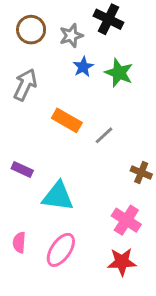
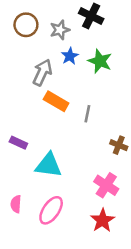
gray arrow: (25, 85) -> (42, 72), moved
gray line: (104, 135) -> (87, 114), turned -36
red star: (122, 262) -> (102, 220), turned -30

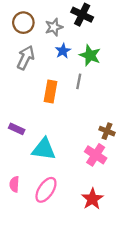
gray arrow: (42, 72) -> (26, 58), moved
orange rectangle: (56, 101) -> (50, 92), turned 70
gray line: (87, 114) -> (79, 81), moved
pink cross: (106, 185) -> (96, 155), moved

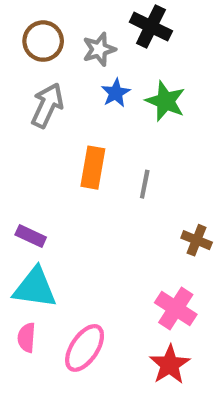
gray line: (79, 81) -> (145, 184), moved
cyan triangle: (44, 149) -> (35, 288), moved
pink cross: (96, 155) -> (176, 309), moved

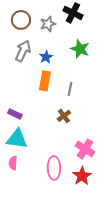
blue star: (116, 93) -> (46, 57), moved
brown cross: (197, 240) -> (64, 116), moved, turned 32
pink ellipse: (85, 348) -> (54, 168), moved, turned -35

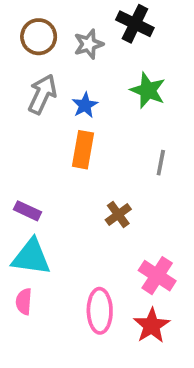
gray line: (70, 89) -> (161, 163), moved

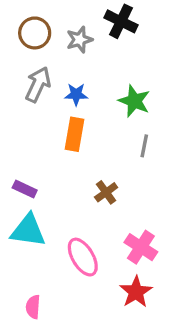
green star: (148, 90) -> (134, 101), moved
blue star: (85, 105) -> (76, 94), turned 30
pink semicircle: (24, 302) -> (33, 307), moved
pink ellipse: (100, 311) -> (83, 257), moved, turned -30

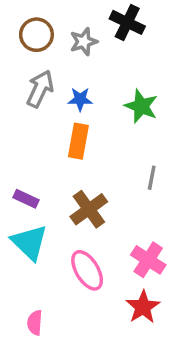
gray line: (144, 146) -> (152, 178), moved
brown cross: (106, 192) -> (89, 209), moved, size x1.5
cyan triangle: (28, 230) -> (29, 242), turned 36

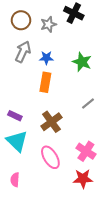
gray line: (152, 178) -> (88, 103), turned 40
red star: (143, 307) -> (83, 179), turned 30
pink semicircle: (35, 323) -> (15, 180), moved

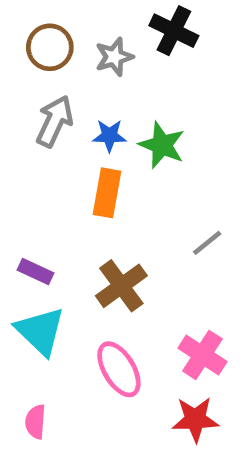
green star: (82, 62) -> (162, 145), moved

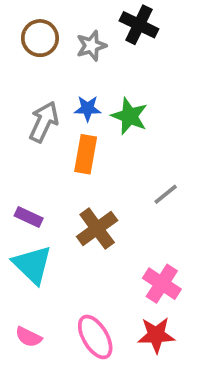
gray arrow: (55, 121) -> (44, 122), moved
pink ellipse: (119, 369) -> (95, 337), moved
pink semicircle: (35, 422) -> (29, 337), turned -68

